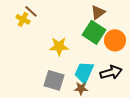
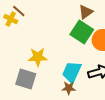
yellow star: (59, 46) -> (38, 57), moved
gray square: (54, 80) -> (26, 79), moved

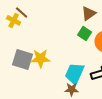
green square: (82, 32) -> (85, 33), size x0.6
gray square: (26, 79) -> (23, 59), moved

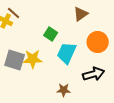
green square: (85, 33) -> (51, 34), moved
cyan trapezoid: (75, 73) -> (67, 53), moved

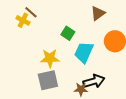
gray square: (15, 60) -> (48, 80), moved, turned -30
black arrow: (94, 74) -> (94, 81), moved

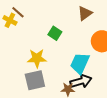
cyan trapezoid: (84, 52) -> (80, 63), moved

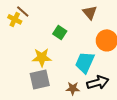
brown triangle: (85, 13) -> (90, 12), turned -35
black arrow: (81, 81) -> (98, 82), moved

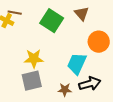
brown line: (23, 11) -> (15, 13), turned -32
green square: (60, 32) -> (52, 21), moved, size x1.6

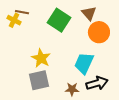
orange circle: (99, 42) -> (99, 32), moved
yellow star: (34, 59) -> (41, 58), turned 30

